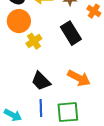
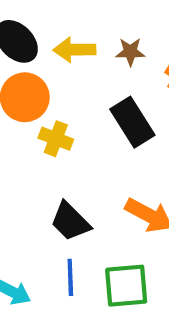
yellow cross: (34, 41) -> (56, 139), turned -35

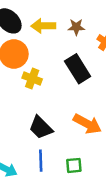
green square: (126, 286) -> (74, 165), size x0.6

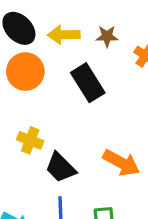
black rectangle: (78, 69) -> (88, 83), moved
yellow cross: (32, 78) -> (30, 140), moved

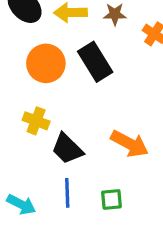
orange circle: (25, 72) -> (46, 63), moved

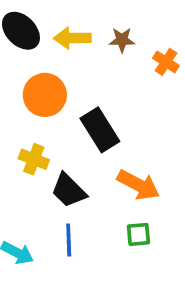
black rectangle: (95, 62) -> (100, 130), moved
green square: (112, 199) -> (138, 234), moved

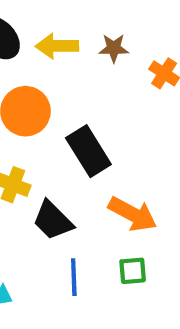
blue line: (69, 240) -> (74, 277), moved

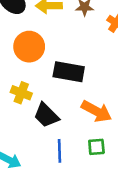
black rectangle: (88, 151) -> (69, 72), turned -48

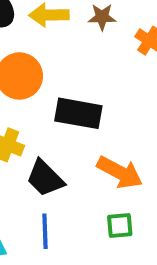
blue line: (59, 151) -> (45, 231), moved

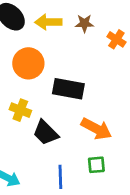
blue line: (45, 231) -> (60, 177), moved

